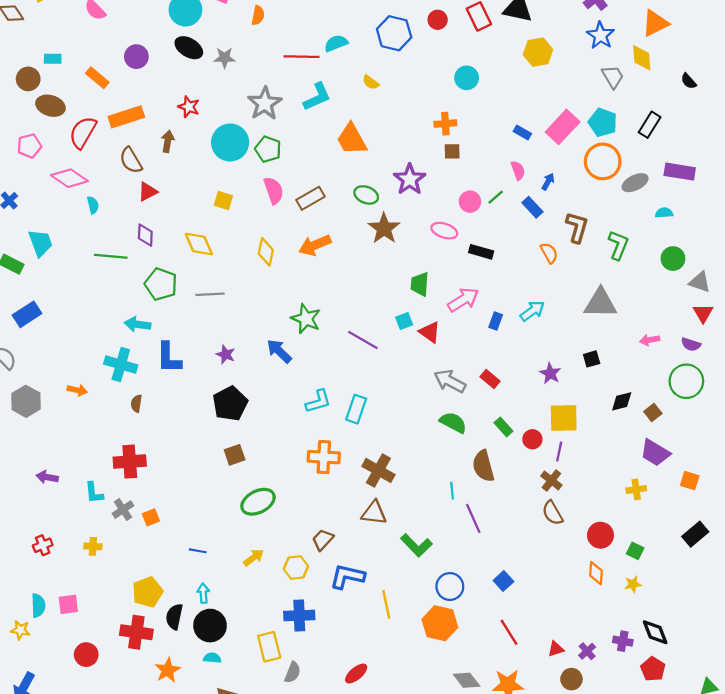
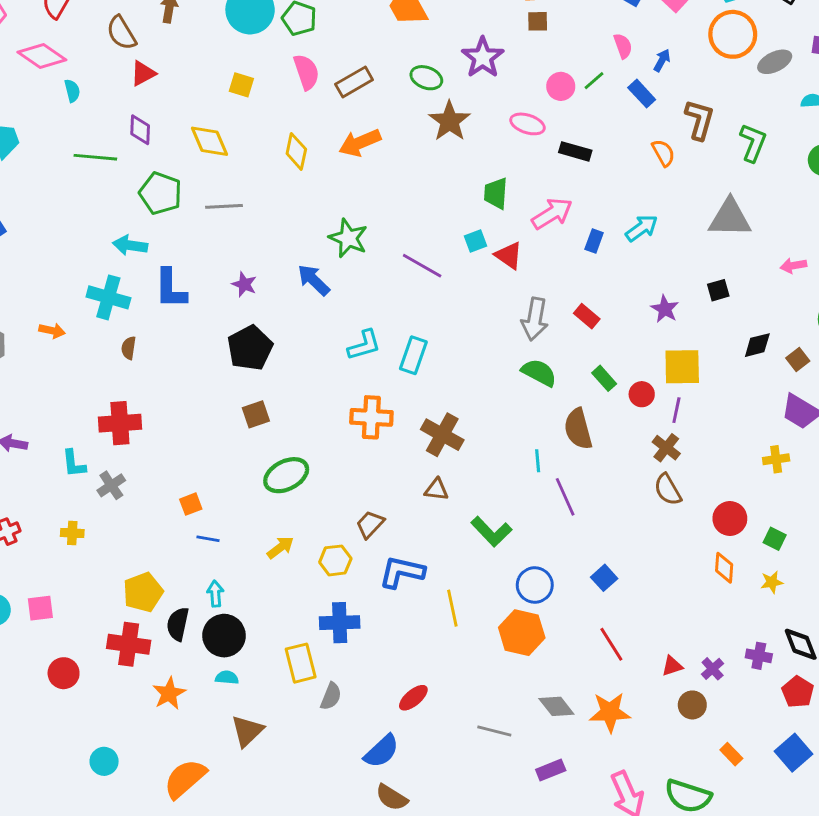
gray arrow: (450, 381) -> (535, 319), turned -108
brown triangle: (374, 513) -> (436, 490), size x0.7
orange square: (151, 517) -> (191, 504), moved

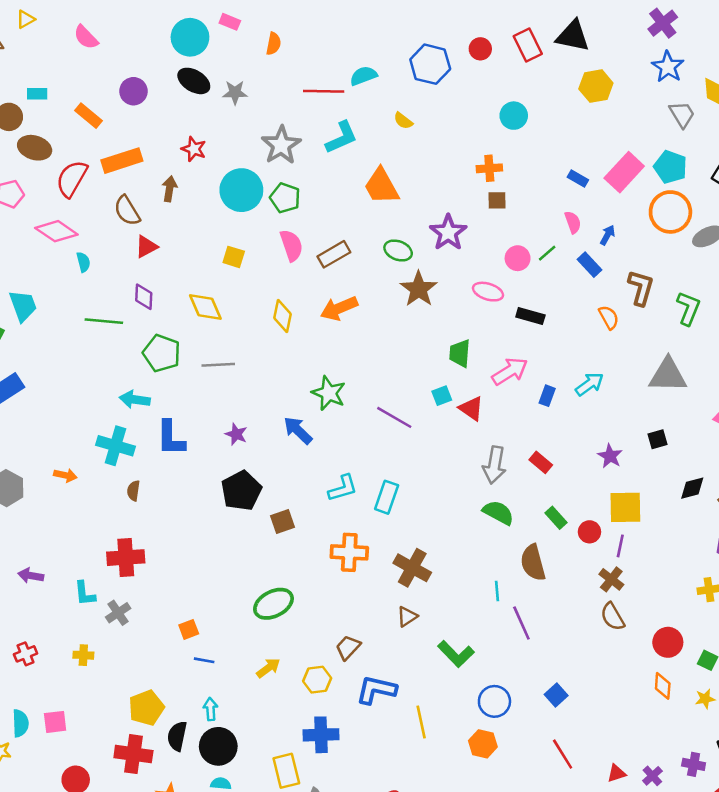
brown square: (256, 414) -> (282, 522), moved
brown triangle: (436, 490) -> (407, 617), turned -40
orange hexagon: (522, 633) -> (483, 744), size x0.7

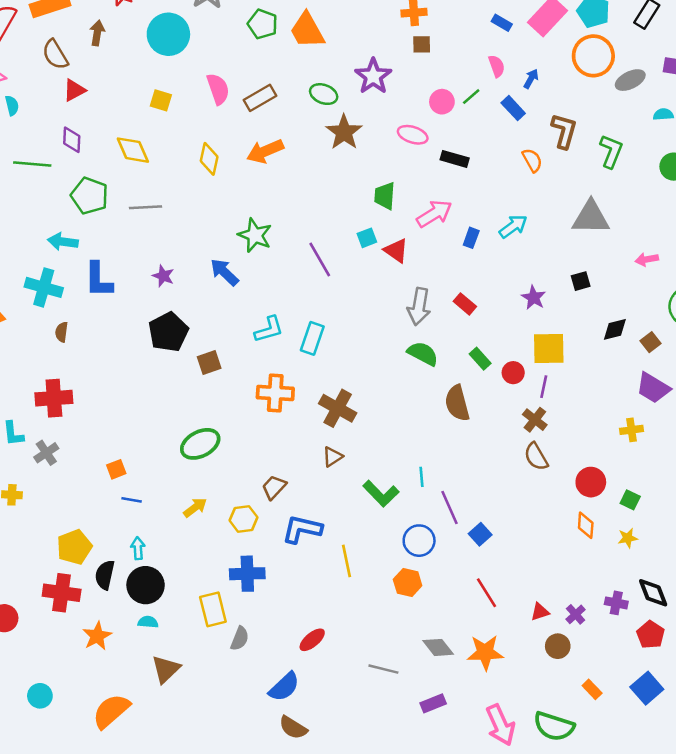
green pentagon: (285, 198) -> (263, 24), moved
purple line: (394, 417) -> (320, 259), turned 30
cyan line: (497, 591) -> (422, 477), moved
purple line: (521, 623) -> (450, 508), moved

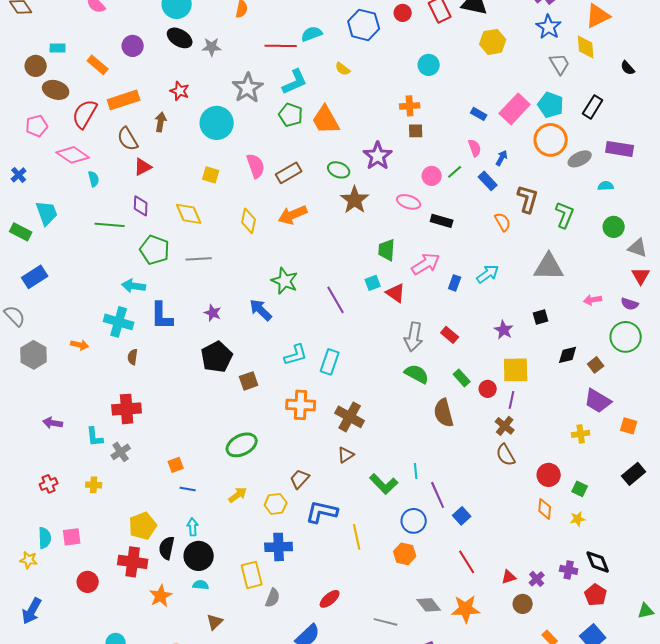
brown triangle: (166, 669) -> (215, 622), size x0.7

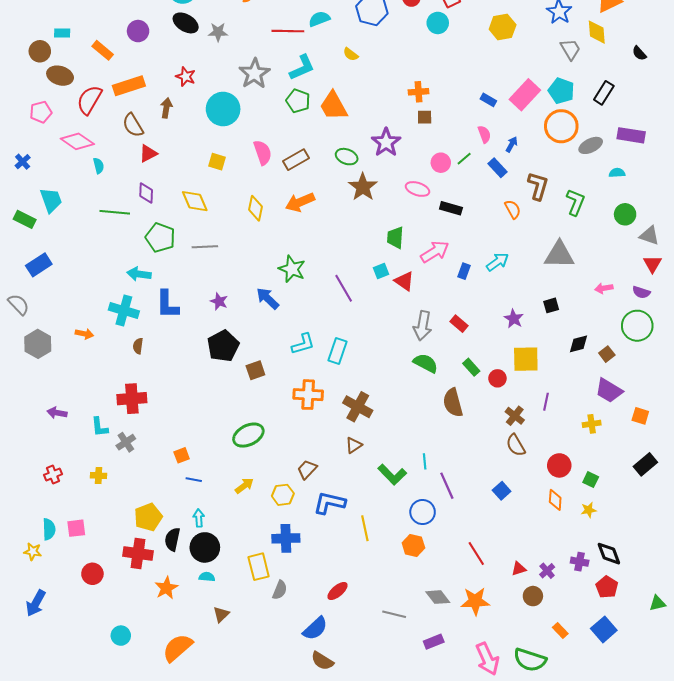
cyan circle: (429, 65) -> (438, 23), moved
purple line: (512, 400) -> (546, 402), moved
blue square: (462, 516) -> (502, 491), moved

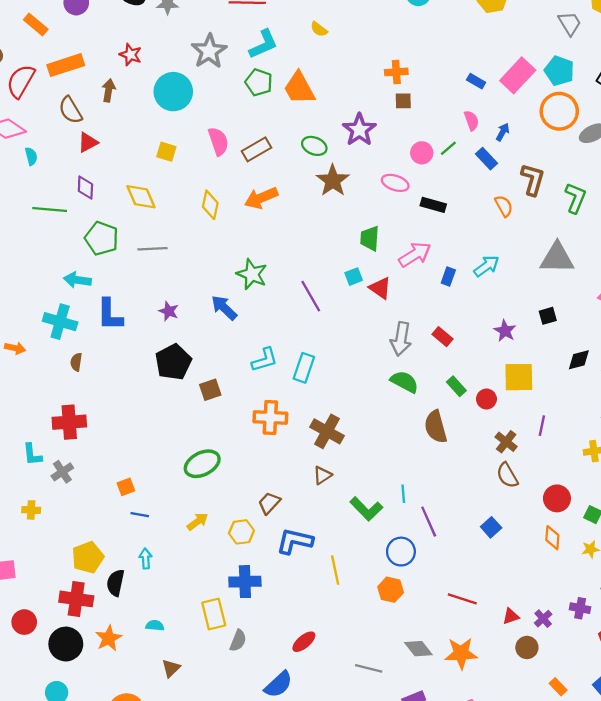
black circle: (205, 547) -> (66, 644), moved
red line: (476, 554) -> (462, 599), turned -40

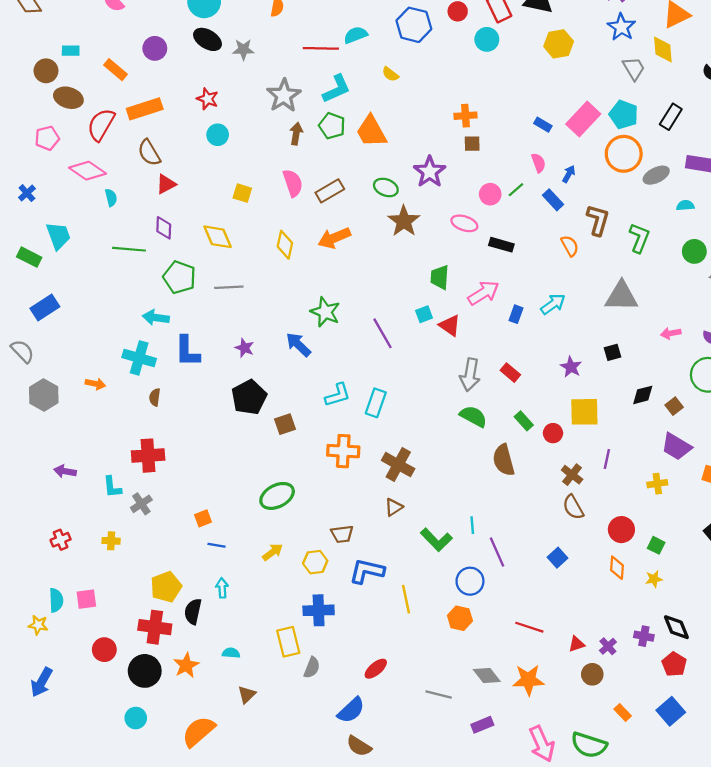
brown arrow: (109, 90) -> (296, 134), moved
cyan circle: (173, 92) -> (218, 135), moved, size x0.6
brown trapezoid: (269, 503) -> (342, 534), turned -140

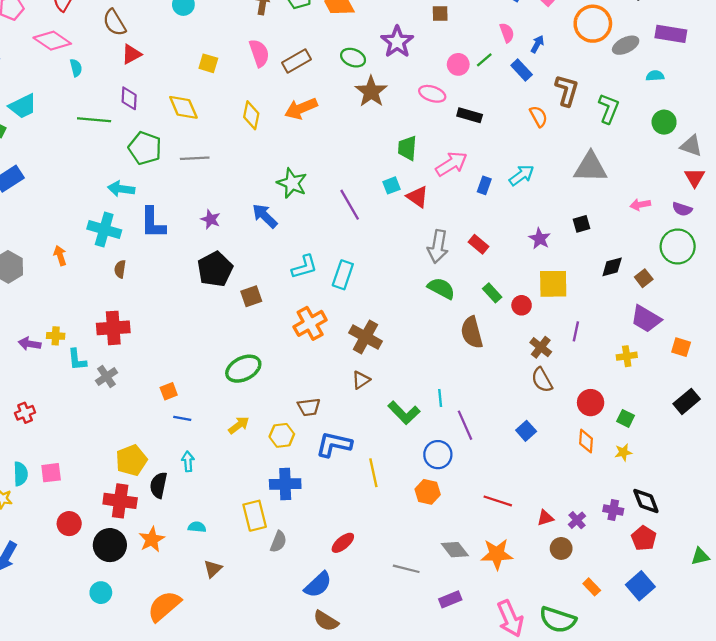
cyan trapezoid: (58, 236) -> (23, 106), turned 84
orange arrow: (95, 384) -> (60, 256), turned -120
orange cross: (343, 451) -> (310, 323), turned -32
yellow cross: (111, 541) -> (56, 336), moved

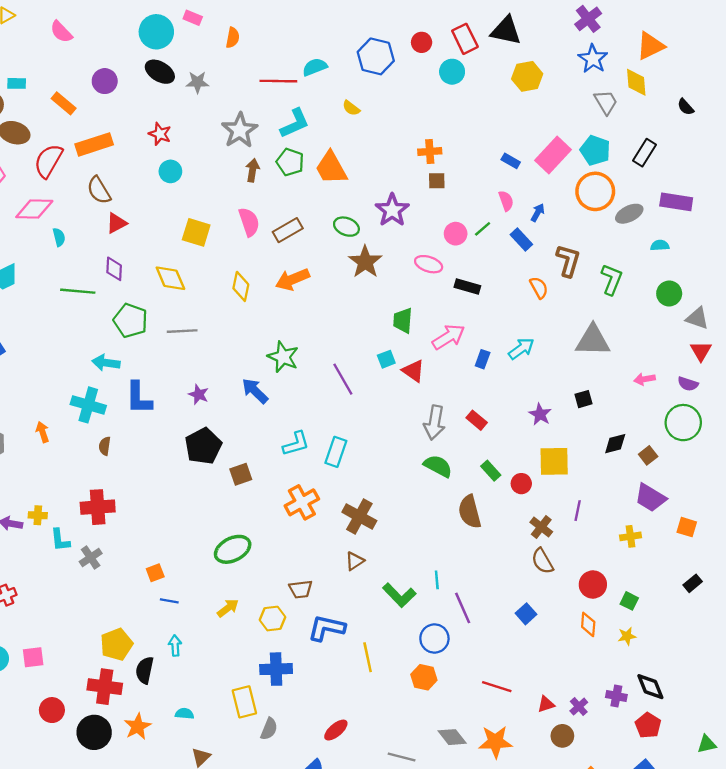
pink diamond: (52, 41) -> (34, 209), turned -33
yellow square: (208, 63) -> (196, 232), size x1.4
black rectangle: (687, 401) -> (693, 583), size x0.7

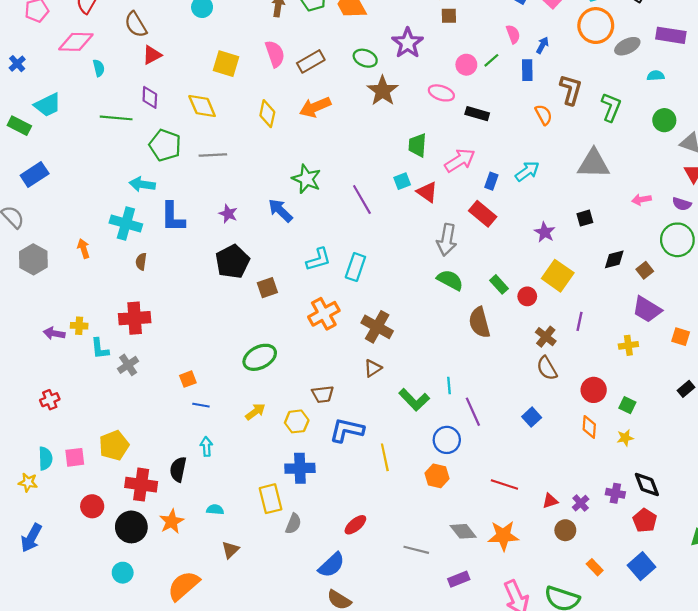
blue rectangle: (521, 240) -> (527, 70), turned 42
red rectangle: (477, 420) -> (483, 214), moved, size x1.4
yellow square: (554, 461) -> (558, 276), turned 36
yellow pentagon: (116, 644) -> (114, 445), moved

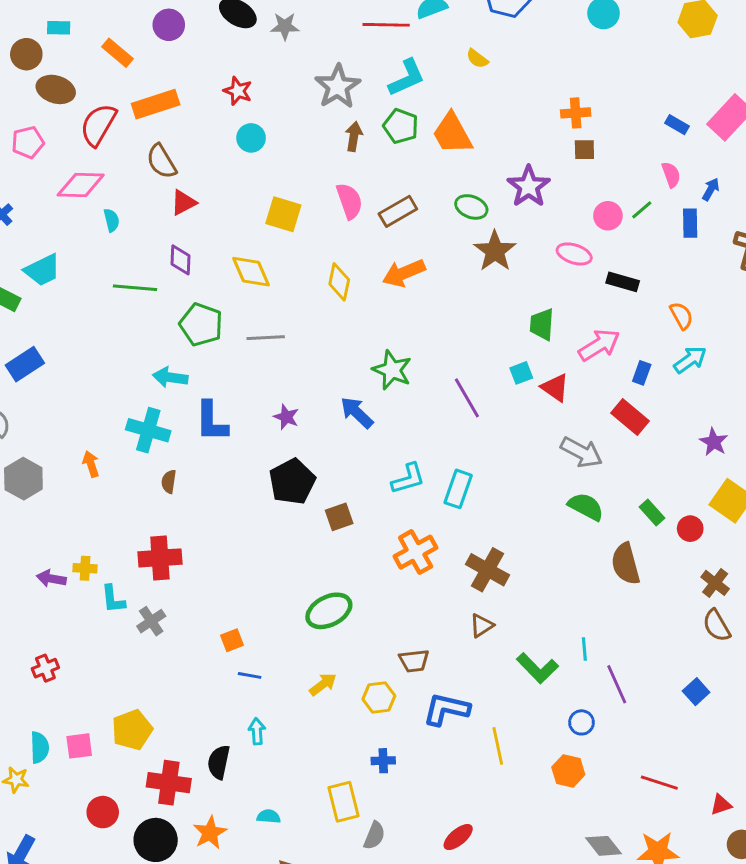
orange semicircle: (544, 115) -> (681, 316), moved
gray arrow: (447, 240) -> (581, 452), turned -72
blue circle: (447, 440) -> (581, 722), size x0.7
blue cross: (300, 468) -> (383, 761), size x0.6

